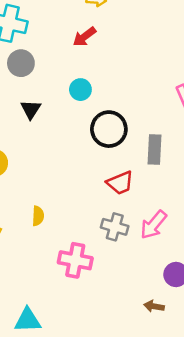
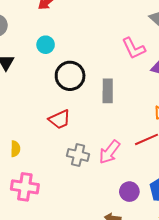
red trapezoid: (120, 183) -> (59, 119), moved
pink cross: (75, 260) -> (25, 187), moved

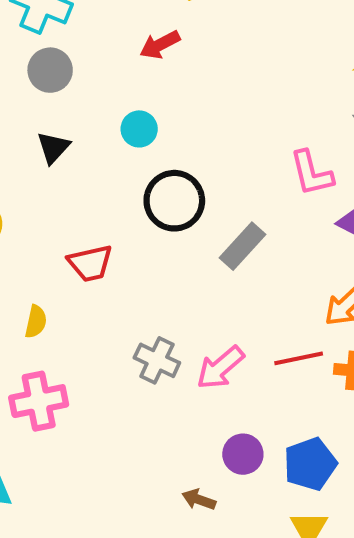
gray rectangle: (108, 91) -> (242, 246), turned 30
red trapezoid: (59, 119) -> (90, 263), moved
pink cross: (25, 187) -> (39, 401), turned -32

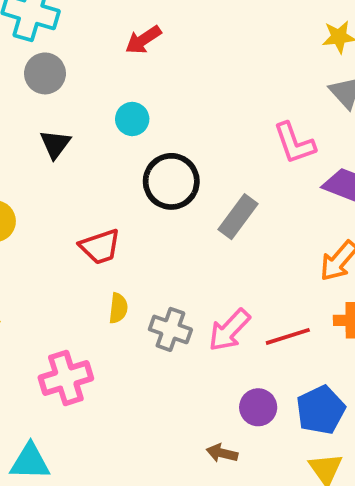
yellow semicircle: (36, 322) -> (118, 308), moved
red line: (299, 358) -> (288, 336), moved

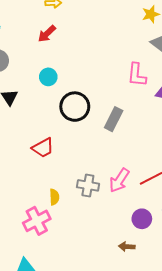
pink L-shape: (294, 143) -> (137, 75), turned 35
yellow semicircle: (118, 308) -> (54, 197), moved

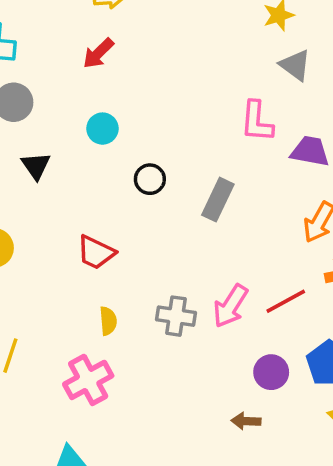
black circle: (75, 107) -> (150, 179), size x0.6
red trapezoid: (43, 148) -> (96, 252), turned 55
yellow semicircle: (54, 197) -> (108, 321), moved

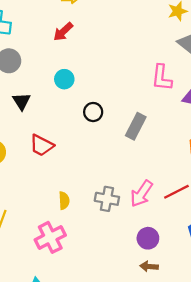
red trapezoid: (96, 252) -> (42, 145), moved
purple circle: (271, 372) -> (148, 238), moved

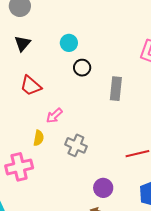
cyan circle: (64, 79) -> (69, 43), moved
gray rectangle: (136, 126) -> (116, 89), turned -35
pink arrow: (141, 194) -> (54, 116), moved, size x0.7

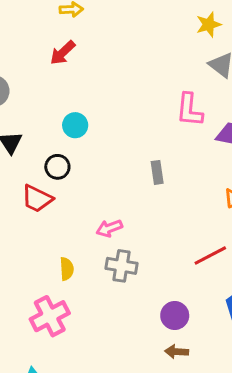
black circle: (82, 68) -> (57, 167), moved
gray rectangle: (116, 89) -> (157, 172), size x0.7
pink arrow: (54, 116) -> (109, 228), moved, turned 36

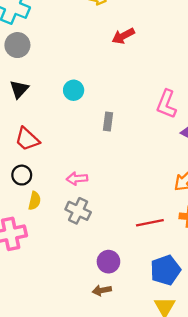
red arrow: (63, 53) -> (123, 36), moved
black circle: (57, 167) -> (22, 175), moved
gray rectangle: (157, 172) -> (108, 122), moved
brown arrow: (177, 352) -> (102, 290), turned -30

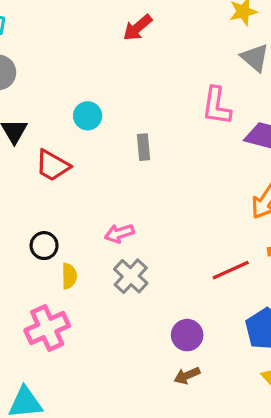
red trapezoid: (27, 139) -> (53, 166), moved
gray cross: (78, 211) -> (131, 276), turned 30

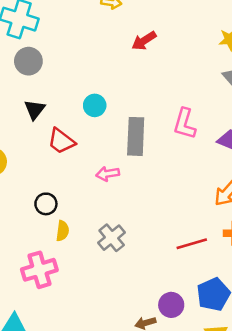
pink L-shape: (216, 106) -> (185, 124), moved
gray rectangle: (143, 147) -> (136, 136), size x1.8
pink arrow: (119, 233) -> (108, 174), moved
purple circle: (187, 335) -> (171, 305), moved

